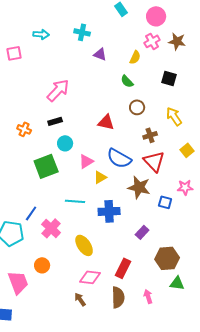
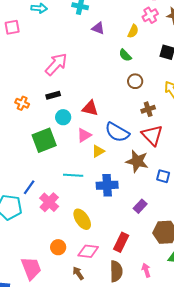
red triangle: (106, 122) -> (90, 108), moved
orange circle: (42, 265) -> (58, 247), moved
pink trapezoid: (18, 282) -> (31, 268), moved

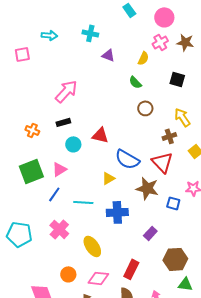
brown cross: (148, 109) -> (169, 136), moved
pink triangle: (84, 135) -> (59, 169), moved
green square: (44, 140) -> (31, 171), moved
blue line: (29, 187) -> (54, 194), moved

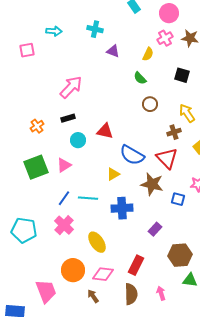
orange cross: (32, 130) -> (37, 126), turned 32
blue line: (54, 194) -> (64, 198), moved
orange circle: (68, 274) -> (73, 270), size x1.5

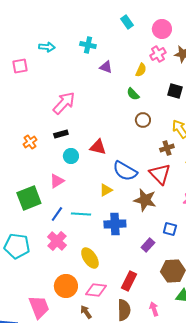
green square: (36, 167) -> (29, 198), moved
blue square: (178, 199) -> (170, 229), moved

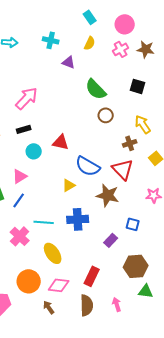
yellow semicircle: (141, 70) -> (90, 43), moved
green semicircle: (133, 94) -> (96, 89), size x1.6
blue line: (57, 214) -> (19, 200), moved
cyan line: (81, 214) -> (44, 222), moved

